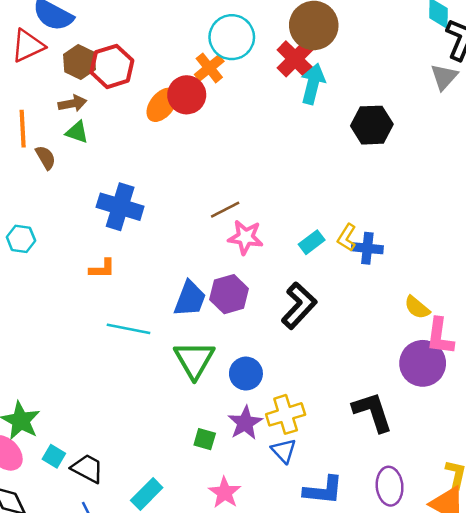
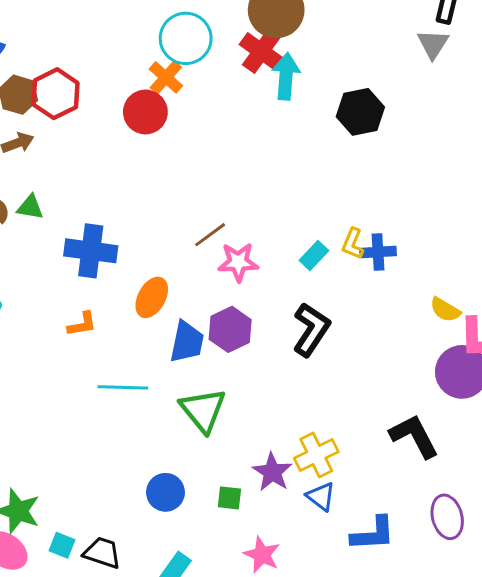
orange ellipse: (162, 105) -> (152, 297), moved
green triangle: (77, 132) -> (30, 207), moved
blue circle: (246, 374) -> (165, 492), moved

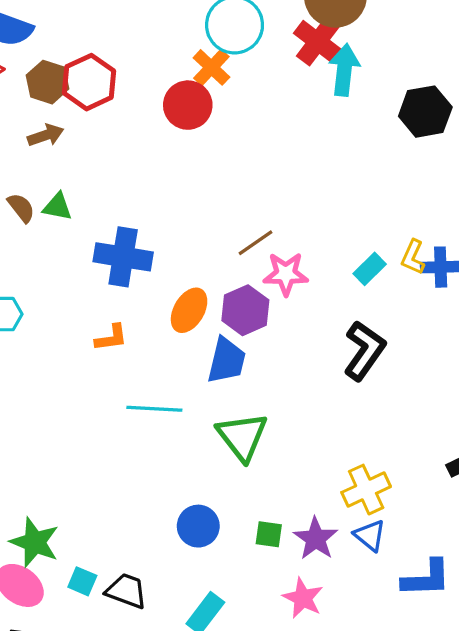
purple hexagon: (230, 329) -> (245, 310), moved
purple star: (272, 472) -> (316, 539), moved

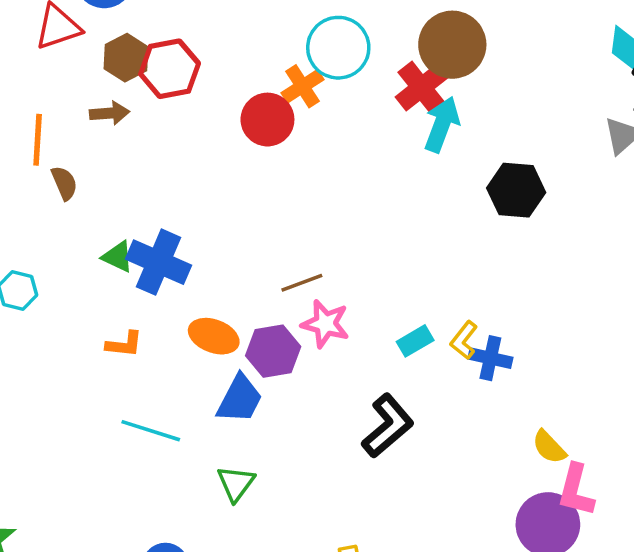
green triangle: (57, 207) -> (118, 257), moved
orange ellipse: (189, 310) -> (214, 336), turned 66
green triangle: (242, 436) -> (236, 483), size x0.7

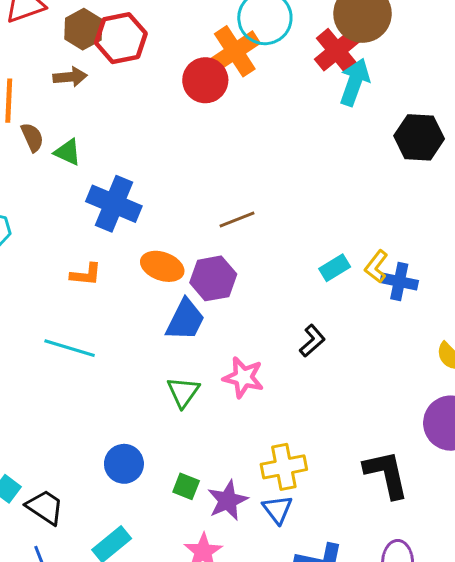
orange cross: (303, 86) -> (235, 51), size x1.4
green triangle: (118, 257) -> (68, 152), moved
pink star: (325, 324) -> (243, 377), moved
black L-shape: (388, 426) -> (312, 341), size x0.6
cyan line: (151, 431) -> (70, 348), moved

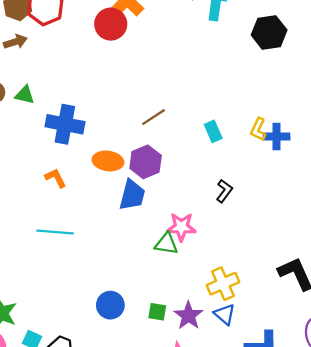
cyan rectangle: (335, 268) -> (213, 131), moved, turned -70
orange L-shape: (86, 274) -> (56, 178), turned -110
green triangle: (183, 392) -> (166, 244), moved, turned -45

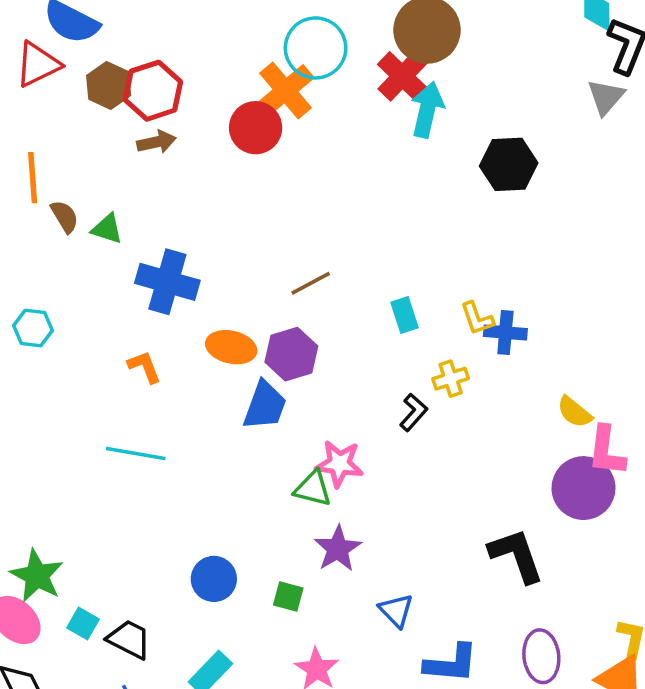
brown arrow: (15, 42) -> (156, 142), moved
yellow L-shape: (258, 129) -> (477, 318), turned -50
yellow cross: (223, 284) -> (451, 379), moved, size x0.7
purple star: (188, 316) -> (338, 549), moved

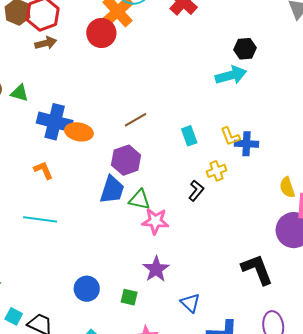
cyan arrow: (427, 110) -> (231, 75), moved, turned 64
black hexagon: (509, 164) -> (245, 49), size x0.7
orange ellipse: (231, 347) -> (79, 132), moved
yellow semicircle: (575, 412) -> (287, 187), turned 35
green triangle: (313, 489) -> (140, 200), moved

